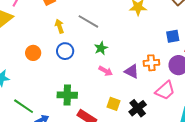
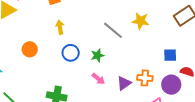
gray line: (88, 21) -> (113, 30), moved
blue circle: (65, 51) -> (71, 53), moved
purple triangle: (132, 71) -> (124, 83), turned 49

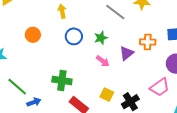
orange cross: (145, 78) -> (148, 42), moved
purple triangle: (124, 83) -> (127, 53), moved

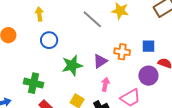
green star: (101, 38) -> (72, 65), moved, size x1.5
pink arrow: (103, 61) -> (105, 84), moved, turned -120

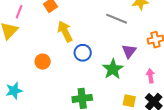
yellow arrow: (39, 14) -> (65, 31), size x1.5
purple triangle: (100, 61) -> (129, 51), moved

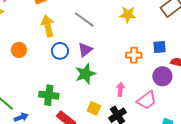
gray line: (117, 19) -> (84, 20), moved
purple triangle: (129, 51) -> (85, 50), moved

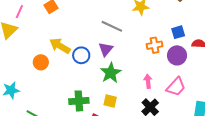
gray line: (84, 20) -> (112, 26), moved
yellow arrow: (48, 26) -> (60, 46), moved, turned -35
purple circle: (162, 76) -> (177, 55), moved
yellow square: (94, 108) -> (110, 101), moved

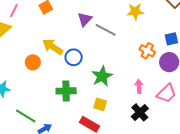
orange cross: (155, 45) -> (147, 51), turned 35
purple triangle: (106, 49) -> (85, 19), moved
green cross: (79, 101) -> (66, 91), moved

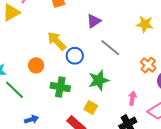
gray line: (106, 30) -> (110, 48), moved
orange circle: (33, 62) -> (36, 65), moved
green line: (26, 116) -> (14, 90), moved

